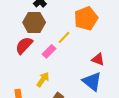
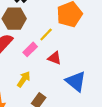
red triangle: (98, 59) -> (55, 58), moved

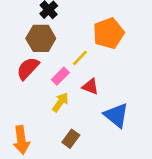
yellow arrow: (24, 79) -> (60, 102), moved

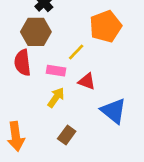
red semicircle: (28, 68) -> (22, 63), turned -50
pink rectangle: (60, 76) -> (56, 71), turned 54

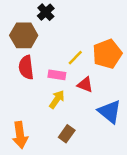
orange pentagon: (106, 26) -> (107, 54), moved
brown hexagon: (36, 32) -> (24, 35), moved

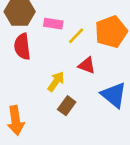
pink rectangle: (57, 75) -> (53, 24), moved
brown rectangle: (67, 134) -> (67, 106), moved

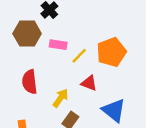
red semicircle: (22, 47) -> (30, 82), moved

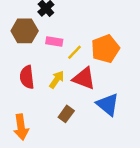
red triangle: (89, 83) -> (84, 78), size x1.5
yellow arrow: (61, 98) -> (57, 80), moved

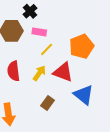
pink rectangle: (54, 42) -> (39, 32), moved
yellow line: (74, 52) -> (47, 49), moved

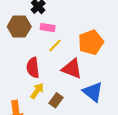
red semicircle: (14, 71) -> (33, 68), moved
yellow arrow: (39, 73) -> (37, 91), moved

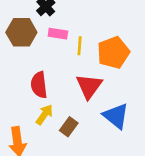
yellow line: (55, 46) -> (80, 46), moved, turned -40
red triangle: (72, 69) -> (89, 86), turned 45

